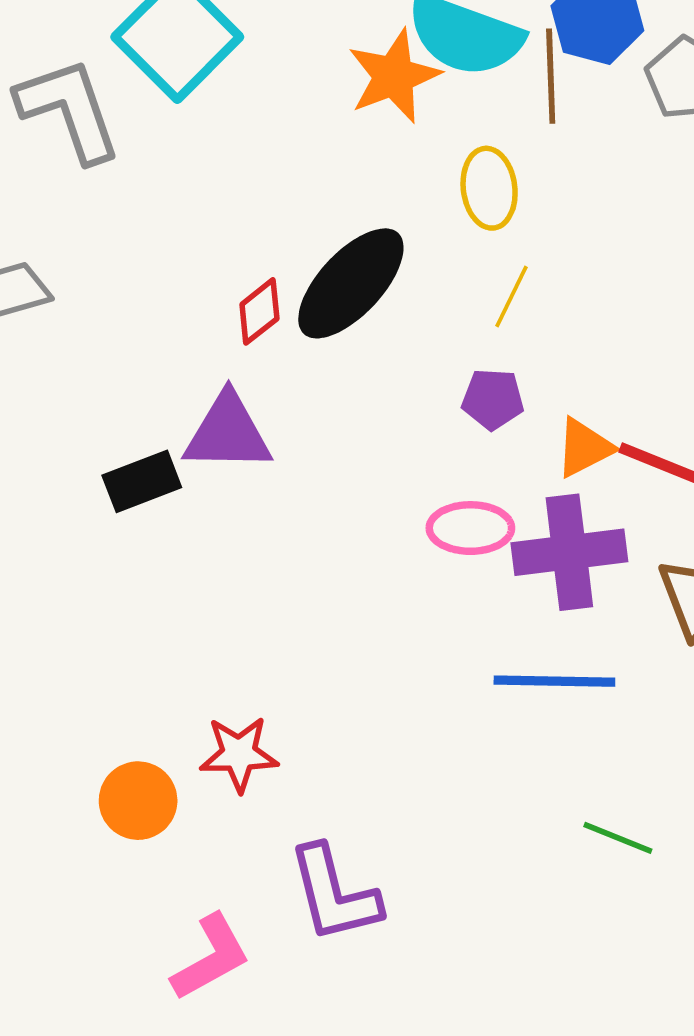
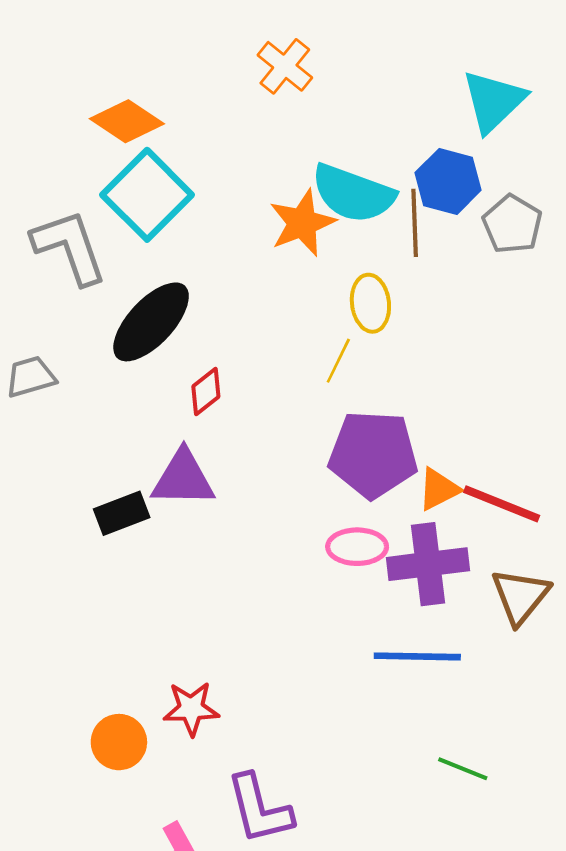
black ellipse: (351, 283) -> (151, 322), moved
yellow line: (511, 296) -> (338, 361), moved
purple pentagon: (493, 399) -> (373, 454), size x2.0

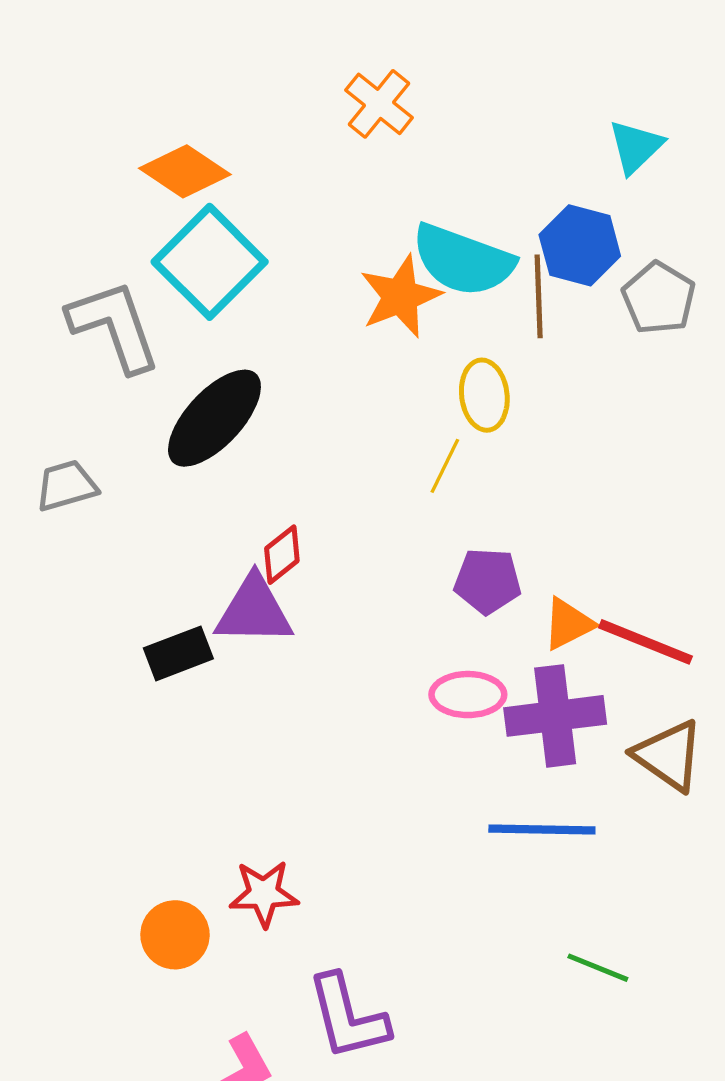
cyan triangle: (494, 101) -> (636, 147), size x0.7
red diamond: (206, 391) -> (282, 555), moved
purple pentagon: (373, 454) -> (488, 581), size x0.6
brown triangle: (520, 596) -> (669, 755), turned -34

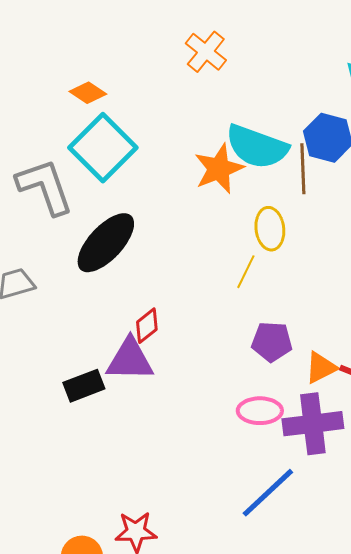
orange diamond: (185, 171) -> (88, 93), size x0.7
blue line: (542, 829) -> (268, 493), moved, turned -44

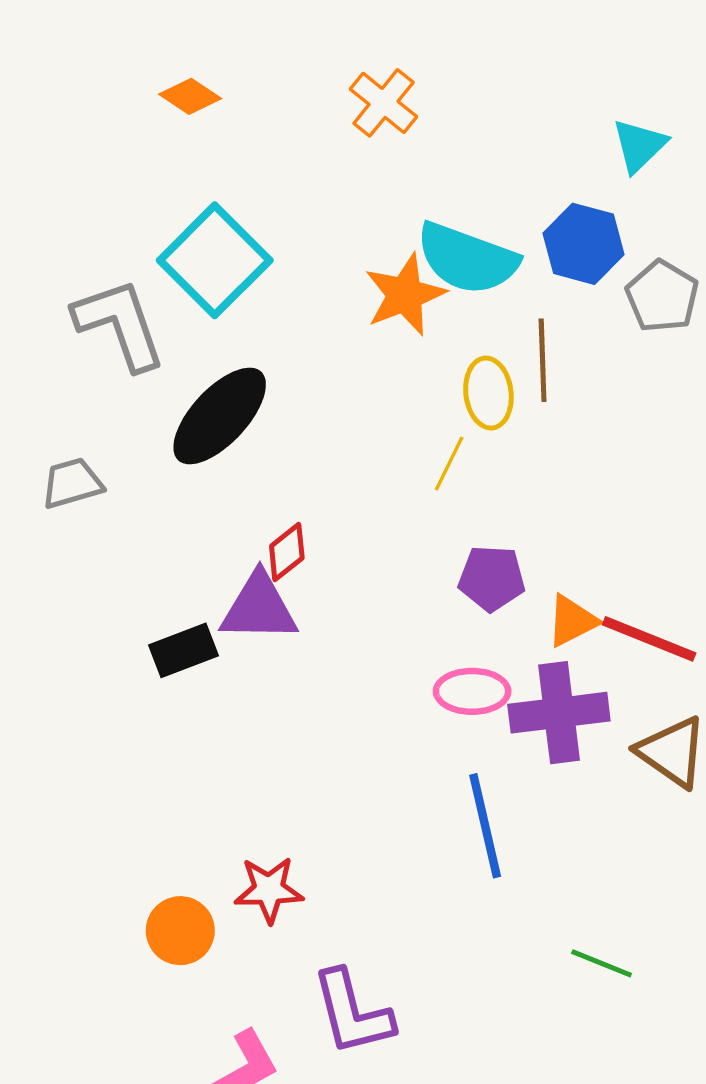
orange diamond: (88, 93) -> (190, 96), moved
brown line: (303, 169) -> (543, 360), moved
blue line: (268, 493) -> (485, 826), turned -60

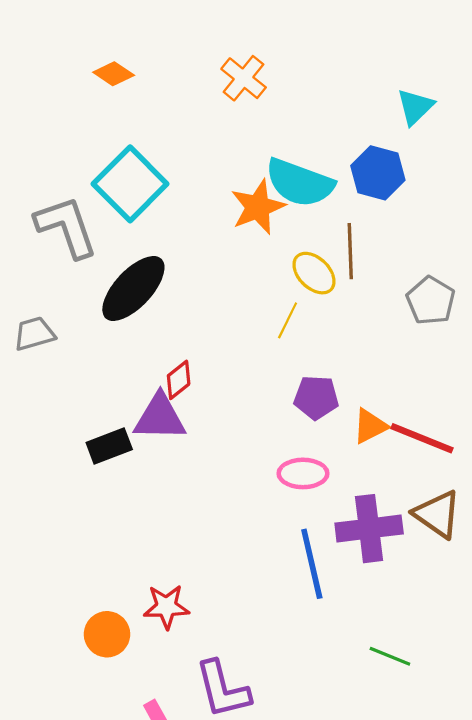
gray pentagon: (662, 296) -> (431, 301), moved
yellow ellipse: (488, 393) -> (314, 273), turned -39
purple cross: (559, 713) -> (369, 529), moved

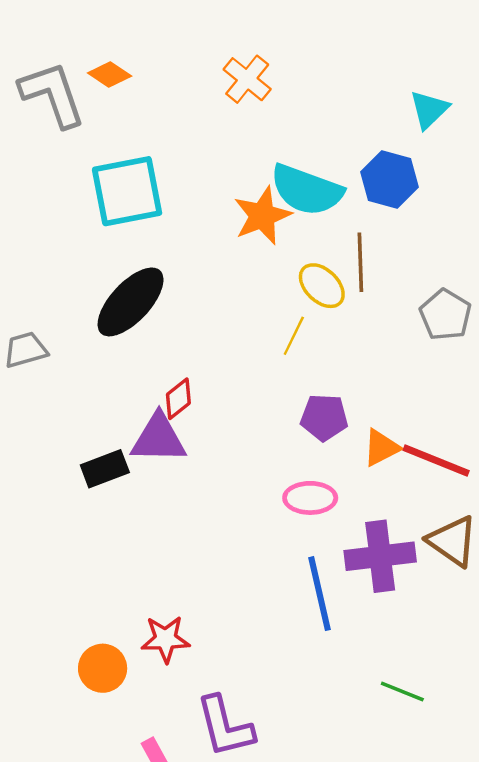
cyan square: (130, 184) -> (127, 191), turned 34
gray L-shape: (66, 227) -> (52, 94), moved

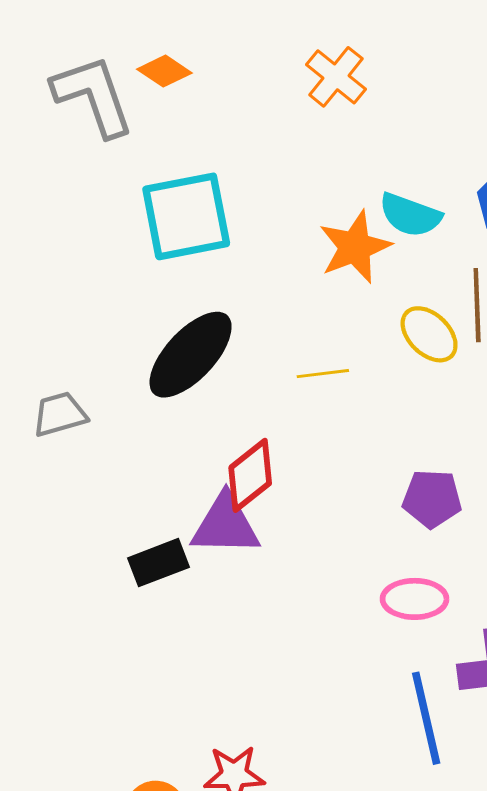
cyan semicircle: (307, 190) -> (410, 215), size x0.7
yellow line: (294, 336) -> (323, 374), moved, turned 57
red diamond: (178, 399) -> (250, 475), size x1.4

